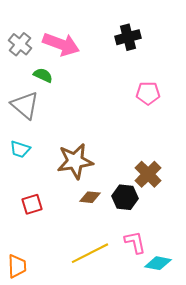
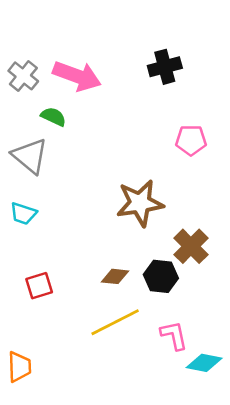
brown star: (75, 161) -> (140, 203), moved
yellow line: (90, 253) -> (115, 322), moved

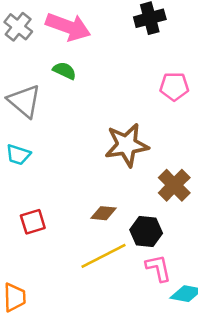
green semicircle: (53, 117) -> (64, 71), moved
black hexagon: (161, 276) -> (146, 231), moved

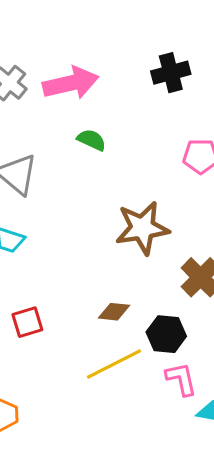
pink arrow: (68, 27) -> (71, 83), turned -33
green semicircle: (64, 71) -> (92, 140), moved

